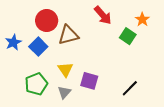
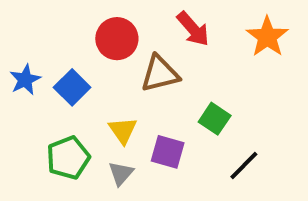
orange star: (142, 19) -> (267, 37), size x1.5
red circle: (47, 21) -> (117, 39), moved
brown triangle: (68, 35) -> (160, 74), moved
green square: (128, 36) -> (215, 119), moved

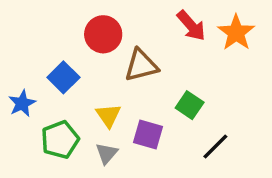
red arrow: (193, 29) -> (191, 26), moved
blue star: (25, 80) -> (22, 103), moved

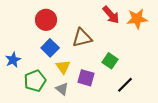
orange star: (236, 33) -> (137, 19), turned 30
red circle: (103, 34) -> (46, 20), moved
blue square: (63, 77) -> (50, 48), moved
gray triangle: (107, 153) -> (62, 89), turned -32

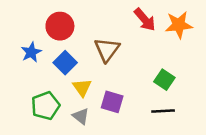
brown triangle: (82, 38) -> (107, 50), turned -40
blue star: (13, 60) -> (31, 52), moved
green square: (110, 61) -> (164, 80), moved
black line: (125, 85) -> (163, 111), turned 42

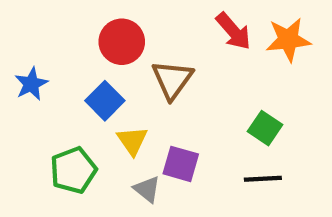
red circle: (60, 26) -> (122, 42), moved
blue star: (31, 52) -> (31, 84), moved
gray triangle: (81, 116) -> (147, 189), moved

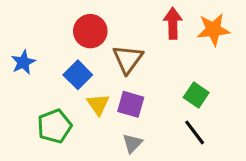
red arrow: (233, 31) -> (173, 23), turned -140
purple square: (181, 164) -> (131, 104), moved
black line: (263, 179) -> (195, 132), turned 56
gray triangle: (147, 189) -> (132, 143), moved, turned 35

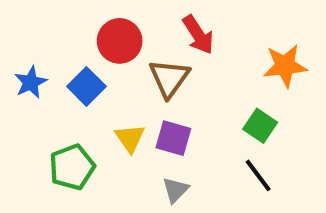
red arrow: (173, 23) -> (198, 35), moved, turned 148
orange star: (213, 30) -> (285, 66), moved
blue square: (78, 75) -> (86, 86), moved

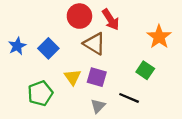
red circle: (120, 41) -> (79, 16), moved
orange star: (285, 66) -> (159, 37), turned -30
brown triangle: (169, 78) -> (94, 44), turned -35
black line: (258, 175) -> (129, 98), moved, turned -30

